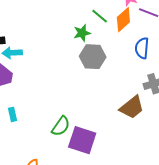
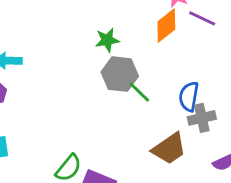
green line: (100, 16) -> (139, 92), moved
blue semicircle: (142, 48) -> (189, 97), moved

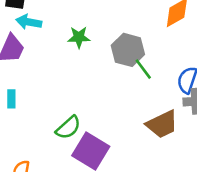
green star: (107, 40) -> (79, 37), moved

